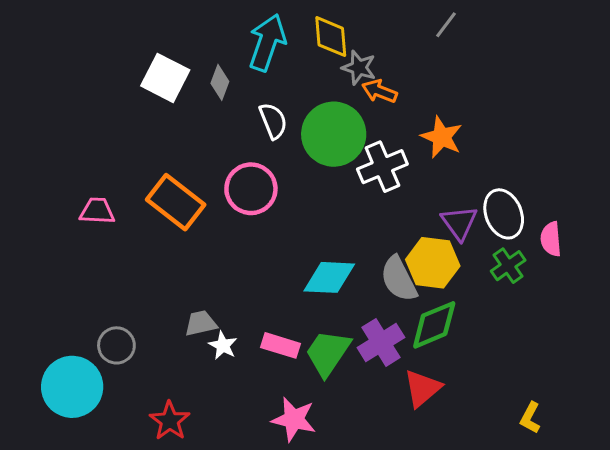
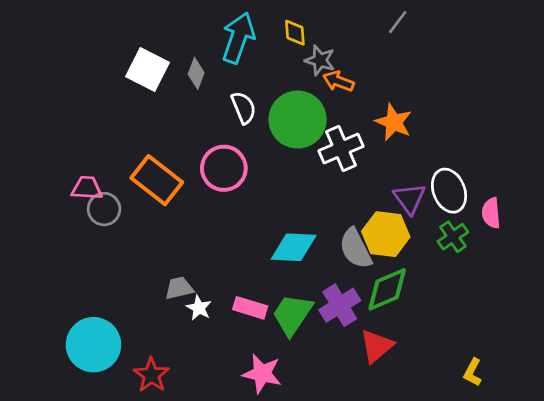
yellow diamond: (331, 37) -> (295, 33), size x0.7
gray circle: (116, 345) -> (104, 209), moved
cyan circle: (72, 387) -> (93, 345), moved

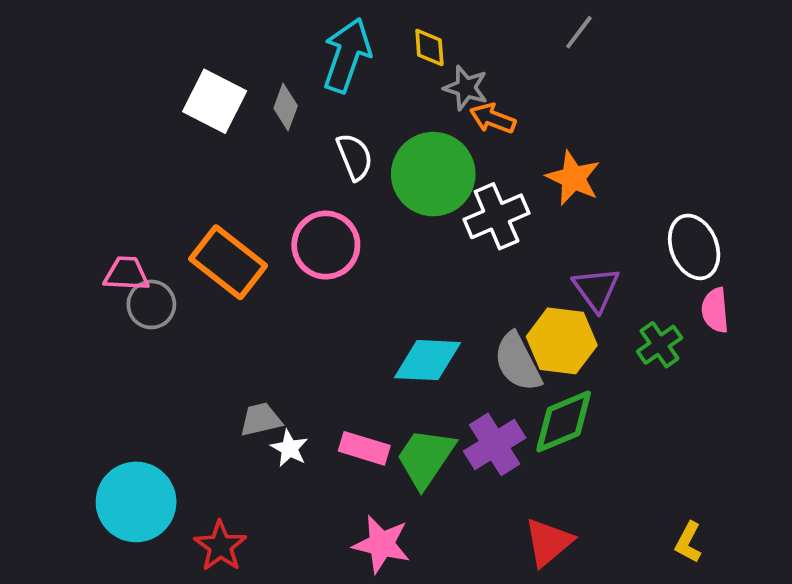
white ellipse: (449, 191) -> (694, 247), moved
red triangle: (377, 346) -> (548, 542), moved

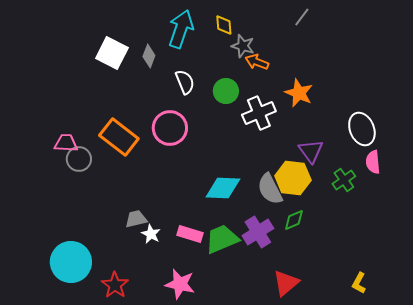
green circle: (433, 174) -> (226, 91), size x0.6
green diamond: (564, 421) -> (294, 220), size x0.6
green trapezoid: (426, 458) -> (222, 239), turned 33
pink star: (381, 544) -> (180, 284), moved

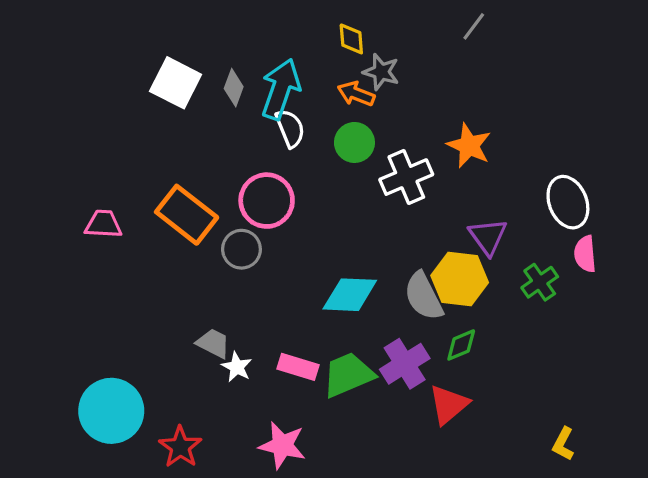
cyan arrow: (181, 29) -> (281, 89), moved
orange arrow: (257, 62) -> (356, 94), moved
gray circle: (79, 159) -> (241, 249), moved
gray trapezoid: (136, 219) -> (213, 343), turned 40
red triangle: (286, 283) -> (449, 405), moved

